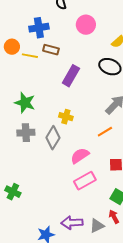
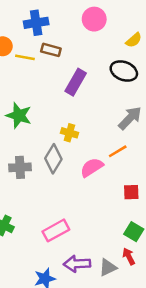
gray cross: (26, 133) -> (20, 167), moved
pink semicircle: (80, 156) -> (92, 167), moved
pink rectangle: (85, 181) -> (56, 230), moved

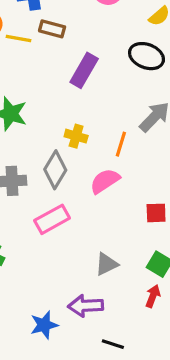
orange line: (118, 151) -> (121, 144), moved, turned -42
pink rectangle: (56, 230) -> (52, 219), moved
red arrow: (129, 256) -> (153, 296), turned 49
gray triangle: (108, 267) -> (106, 264), moved

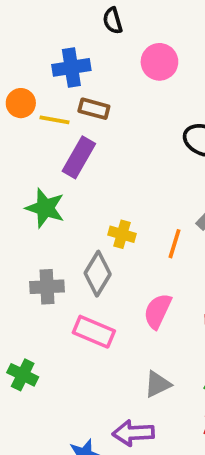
purple rectangle: (84, 70) -> (79, 157), moved
pink semicircle: (105, 181) -> (158, 311), moved, turned -32
pink rectangle: (52, 219) -> (94, 332), turned 52

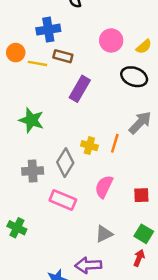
pink circle: (159, 62) -> (111, 40), moved
purple rectangle: (79, 157) -> (80, 89), moved
yellow cross: (122, 234) -> (89, 146), moved

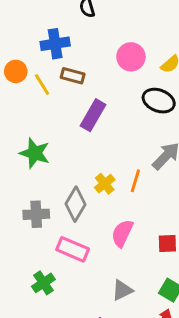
yellow line: (37, 63) -> (42, 85), turned 48
yellow cross: (89, 146) -> (105, 184), turned 35
green cross: (17, 228) -> (43, 283), moved, turned 30

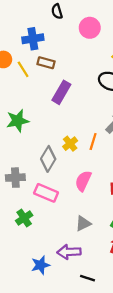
pink circle: (131, 57) -> (90, 28), moved
green star: (35, 153) -> (18, 121), turned -30
gray cross: (36, 214) -> (15, 178), moved

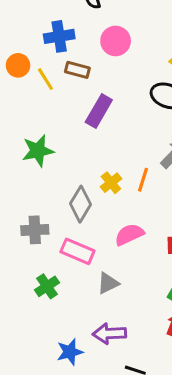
pink circle: (90, 28) -> (116, 41), moved
pink semicircle: (83, 181) -> (129, 235), turned 40
gray triangle: (83, 223) -> (108, 283), moved

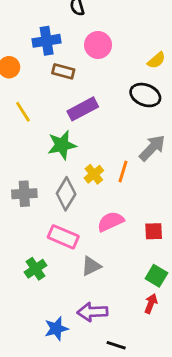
yellow line: (45, 79) -> (23, 112), moved
purple rectangle: (99, 111) -> (83, 109), turned 32
green star: (38, 151) -> (62, 145), moved
gray cross: (35, 230) -> (24, 194), moved

